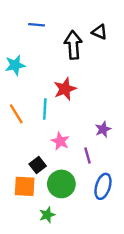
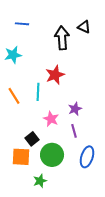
blue line: (36, 25) -> (22, 24), moved
purple star: (103, 129) -> (75, 109), moved

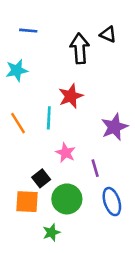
purple star: (75, 109) -> (114, 127), moved, size x1.5
blue ellipse: (87, 157) -> (112, 202), turned -35

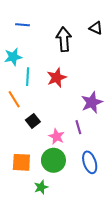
black triangle: (108, 34) -> (96, 28), moved
cyan line: (49, 118) -> (28, 77), moved
pink star: (66, 153) -> (57, 136), moved
purple line: (95, 168) -> (78, 127), moved
black square: (41, 178) -> (33, 121), moved

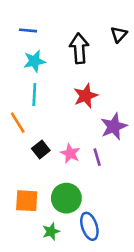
black triangle: (96, 28) -> (119, 34), turned 48
cyan star: (13, 57) -> (34, 61), moved
red star: (57, 78) -> (86, 96), moved
pink star: (57, 136) -> (70, 153), moved
blue ellipse: (90, 162) -> (89, 226), moved

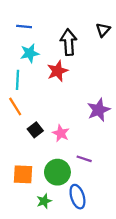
cyan line: (34, 94) -> (17, 80), moved
red star: (86, 96) -> (57, 71), moved
purple line: (97, 157) -> (84, 159), moved, turned -56

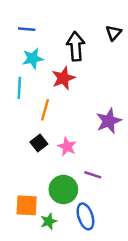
orange line: (15, 107) -> (45, 110), moved, turned 48
orange square: (23, 174) -> (27, 205), moved

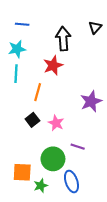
cyan star: (33, 59) -> (17, 49), moved

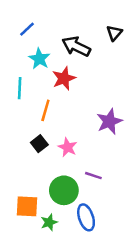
blue line: (22, 24) -> (27, 29), turned -48
black arrow: (63, 39) -> (76, 46), turned -60
cyan star: (17, 49) -> (39, 59), moved, turned -30

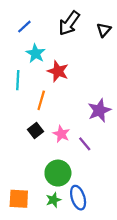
black arrow: (76, 46) -> (69, 23), moved, turned -80
red star: (64, 78) -> (58, 71), turned -30
purple line: (93, 176) -> (85, 144), moved, turned 32
orange square: (27, 206) -> (19, 199), moved
green star: (49, 222) -> (53, 200), moved

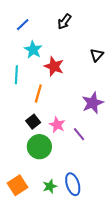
black arrow: (69, 23) -> (64, 22), size x0.7
black triangle: (104, 30) -> (97, 55), moved
green circle: (58, 173) -> (39, 147), moved
orange square: (19, 199) -> (17, 185), turned -36

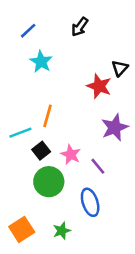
red star: (54, 66) -> (99, 86), moved
cyan line: (16, 75) -> (20, 133), moved, turned 66
blue ellipse: (73, 184) -> (90, 202), moved

